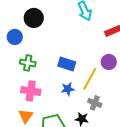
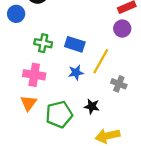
purple circle: (109, 62) -> (122, 29), moved
green cross: (28, 63) -> (43, 43), moved
gray cross: (95, 103) -> (119, 84), moved

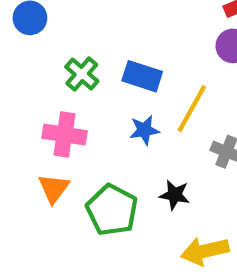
green cross: (43, 43) -> (82, 74), turned 30
green pentagon: (59, 114) -> (112, 210), turned -30

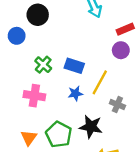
orange triangle: (54, 188) -> (29, 138), moved
black star: (175, 195) -> (91, 127), size x1.5

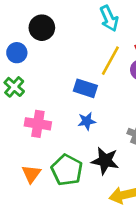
green cross: (43, 65) -> (14, 87), moved
yellow line: (100, 82) -> (110, 61), moved

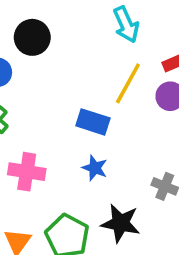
blue star: (87, 121) -> (95, 168), turned 30

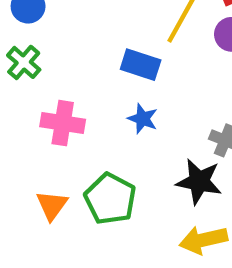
black star: (121, 223) -> (199, 181), moved

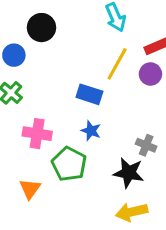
green pentagon: (110, 199) -> (69, 164), moved

